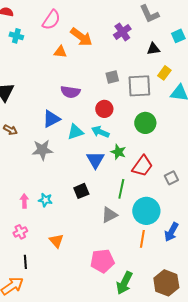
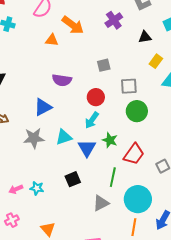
gray square: (139, 86) -> (129, 86), moved, size x0.7
cyan triangle: (75, 132) -> (64, 137), moved
cyan arrow: (100, 132) -> (92, 120), turned -78
pink arrow: (24, 201) -> (16, 189), turned -112

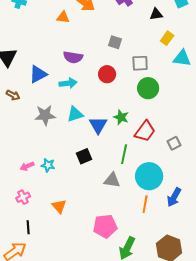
gray square: (104, 65) -> (115, 42), turned 32
blue triangle: (43, 107) -> (38, 74), moved
cyan arrow: (92, 120) -> (68, 83), moved, turned -132
gray triangle: (101, 203) -> (112, 180), turned 36

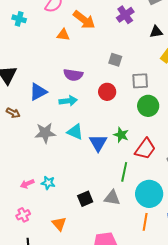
cyan triangle: (75, 114) -> (75, 132), turned 42
black square: (84, 156) -> (85, 199), moved

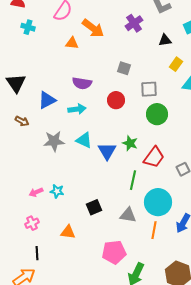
gray triangle: (112, 198) -> (128, 215), moved
orange triangle: (59, 224) -> (68, 232), turned -42

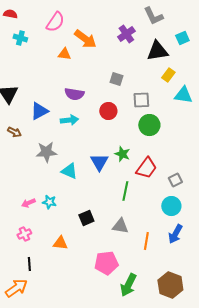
black triangle: (165, 40) -> (157, 51), size x1.6
cyan triangle: (84, 140) -> (69, 171), moved
cyan circle: (158, 202) -> (171, 206), moved, size x0.7

